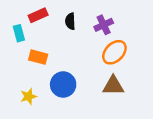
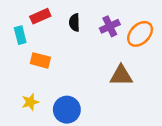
orange ellipse: (114, 52) -> (140, 34), moved
blue circle: (63, 84) -> (67, 110), moved
brown triangle: (113, 86) -> (121, 76), moved

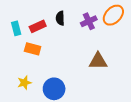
red rectangle: (40, 16) -> (38, 26), moved
orange ellipse: (140, 34) -> (113, 15), moved

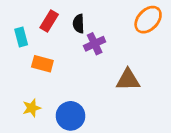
purple cross: (89, 21) -> (95, 44), moved
red rectangle: (38, 26) -> (49, 21), moved, turned -35

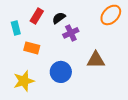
black semicircle: (79, 24) -> (59, 18), turned 56
yellow star: (32, 108) -> (24, 81), size x1.5
blue circle: (71, 116) -> (61, 72), moved

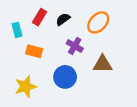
orange ellipse: (111, 15) -> (98, 22), moved
purple cross: (71, 33) -> (75, 46), moved, turned -35

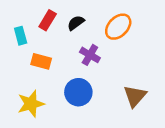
brown triangle: (102, 64) -> (135, 96), moved, turned -48

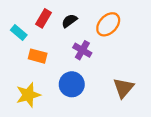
cyan rectangle: (21, 36) -> (19, 33), turned -35

